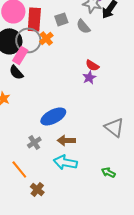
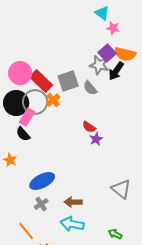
red rectangle: (34, 19) -> (41, 81), turned -50
gray square: (61, 19) -> (68, 81), size x1.5
red semicircle: (92, 65) -> (89, 127), moved
blue ellipse: (53, 116) -> (42, 181), moved

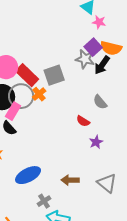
gray semicircle: (90, 88) -> (100, 102), moved
red semicircle: (89, 127) -> (83, 121), moved
purple star: (96, 139) -> (96, 142), moved
brown arrow: (73, 202) -> (70, 180), moved
gray cross: (41, 204) -> (44, 201), moved

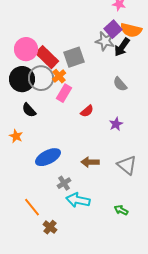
pink rectangle: (13, 111) -> (64, 93), moved
red semicircle: (83, 121) -> (87, 111), moved, turned -72

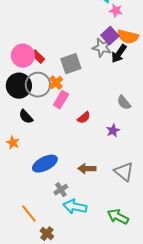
red rectangle: (47, 57) -> (38, 57), moved, size x0.6
gray semicircle: (120, 84) -> (124, 103), moved
green arrow: (121, 210) -> (118, 217), size x1.5

